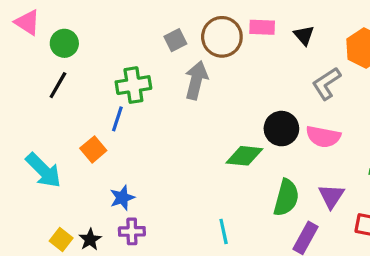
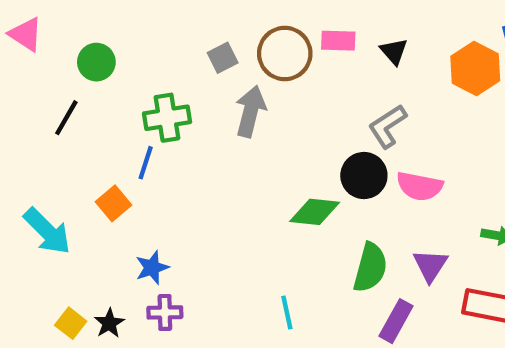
green circle: (64, 43) -> (96, 62), moved
gray L-shape: (326, 84) -> (387, 126), moved

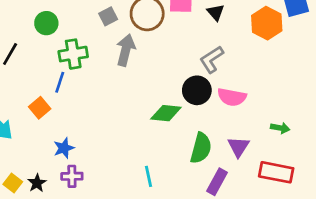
green circle: (96, 62) -> (46, 23), moved

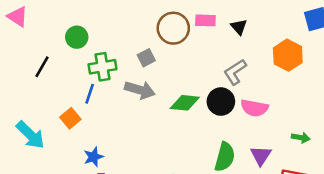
gray square: (108, 16) -> (146, 58), moved
orange hexagon: (267, 23) -> (288, 55), moved
gray arrow: (126, 50) -> (140, 90), moved, turned 92
green diamond: (166, 113) -> (185, 103), moved

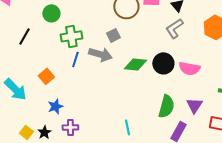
gray square: (146, 58) -> (113, 35), moved
gray L-shape: (235, 72) -> (174, 28), moved
blue line: (90, 94) -> (75, 59), moved
blue star: (93, 157) -> (55, 106), moved

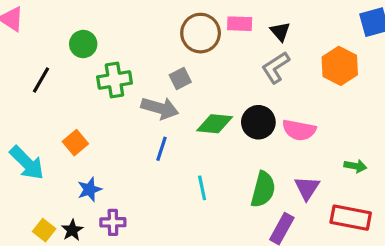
blue line: (75, 59) -> (161, 149), moved
cyan line: (127, 127) -> (202, 188), moved

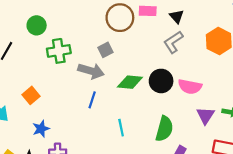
purple triangle: (307, 188) -> (206, 115), moved

